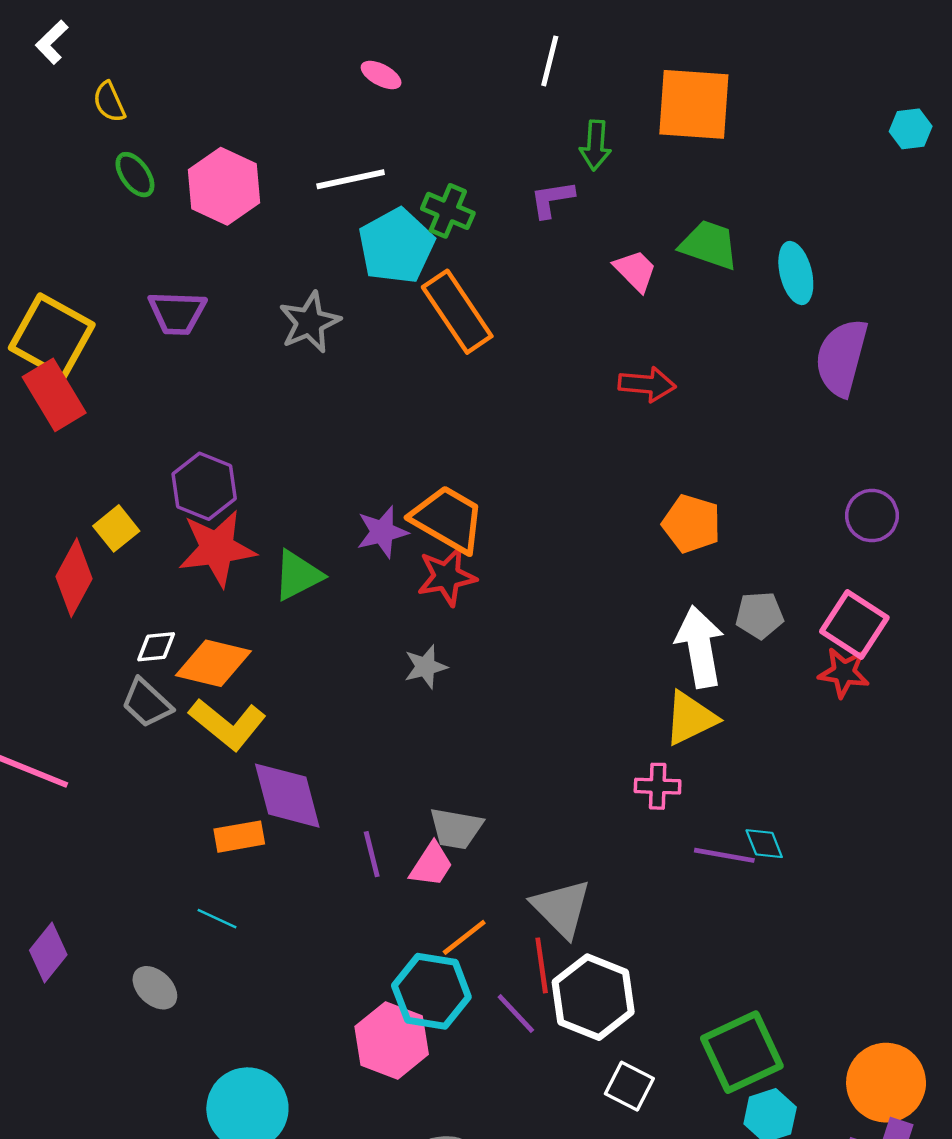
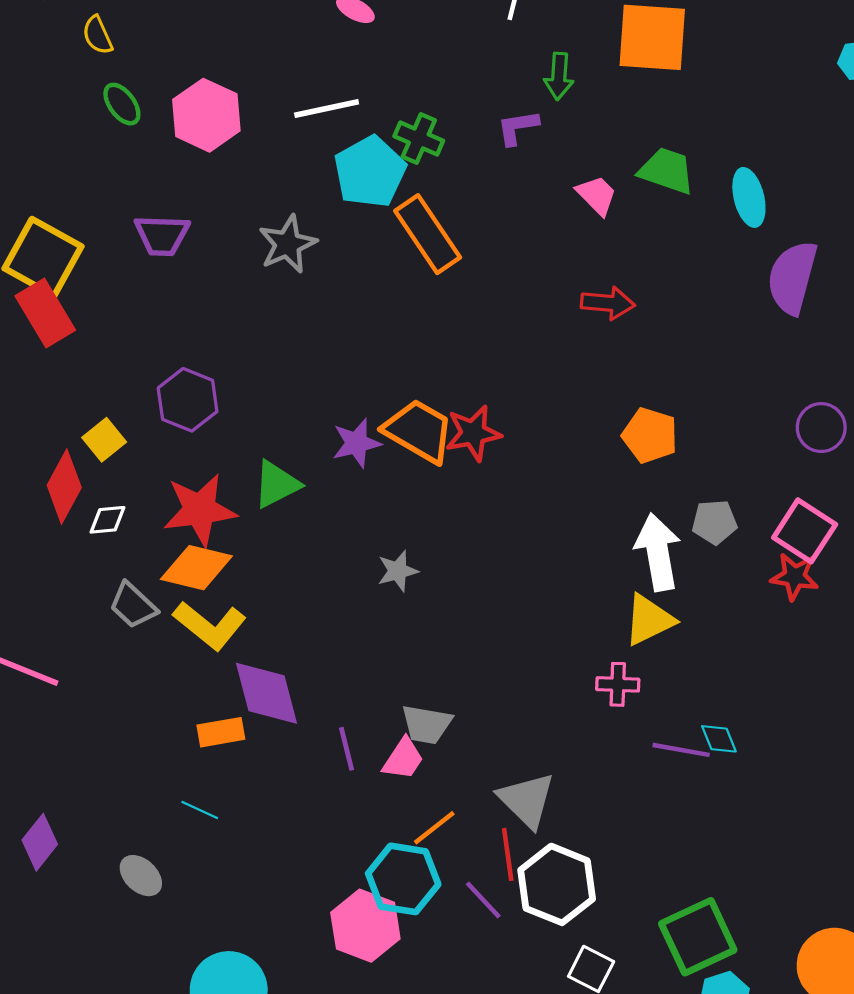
red star: (217, 548) -> (200, 510), moved
red star: (447, 576) -> (473, 433), moved
white diamond: (156, 647) -> (107, 520), moved

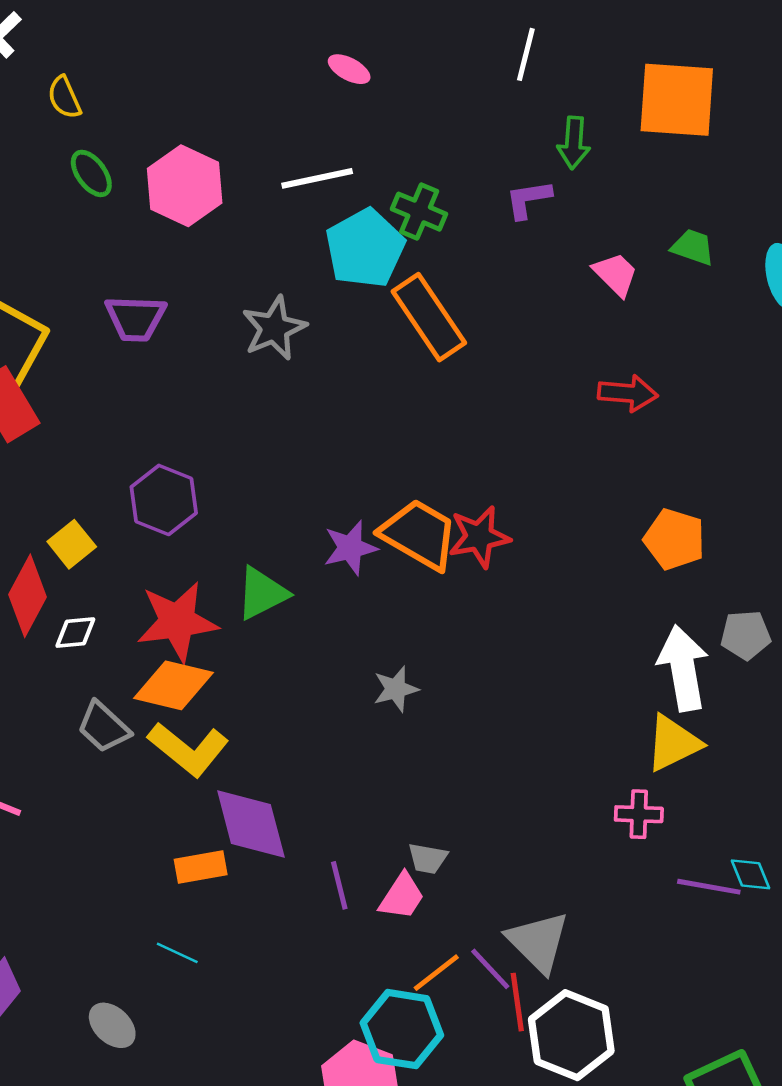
green trapezoid: (667, 171) -> (693, 247), size x0.7
gray trapezoid: (427, 724) -> (428, 858), size x0.7
purple line: (483, 900) -> (490, 969), moved

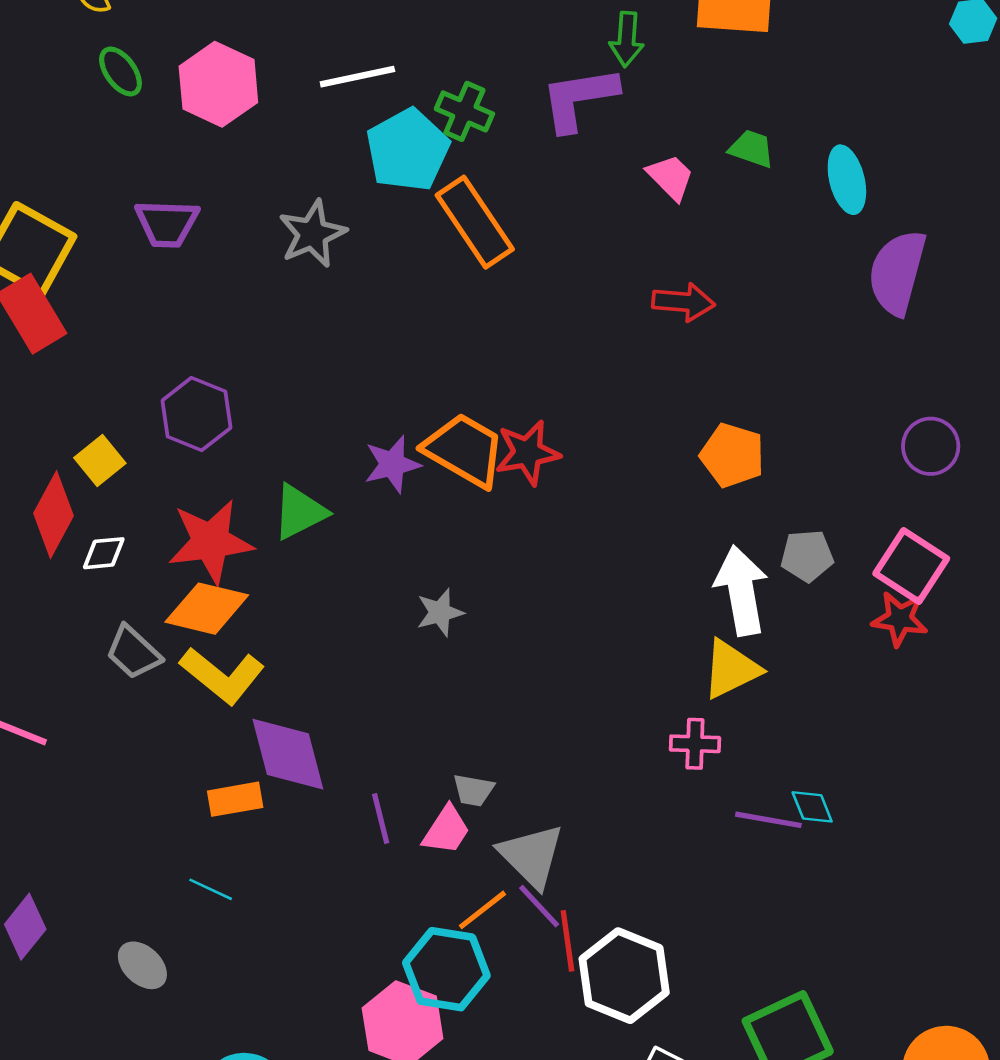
purple L-shape: (528, 199) -> (579, 99), size x1.6
gray triangle: (538, 942) -> (531, 856), moved

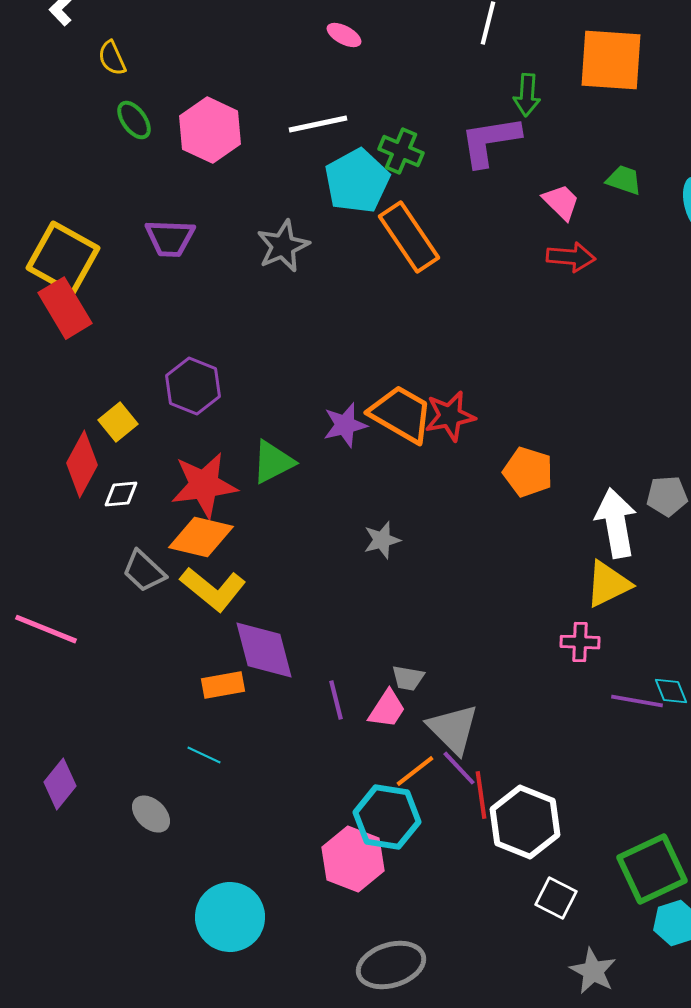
red arrow: (683, 302) -> (571, 257), moved
orange pentagon: (732, 455) -> (528, 472), moved

